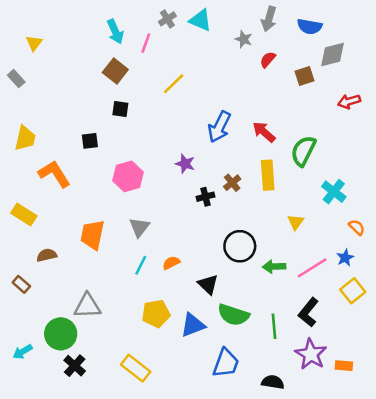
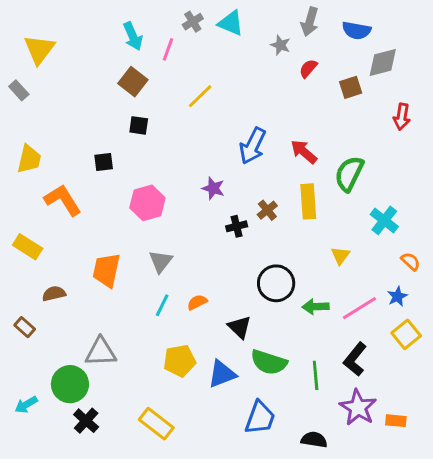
yellow triangle: (34, 43) -> (39, 49), size x1.6
red arrow: (349, 101) -> (402, 117), turned -65

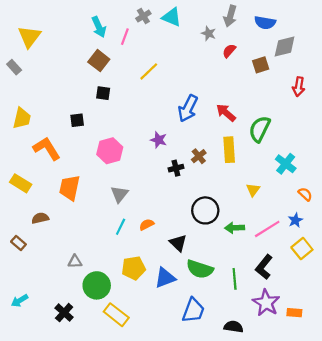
orange trapezoid: (107, 270) -> (70, 188), moved
gray triangle: (101, 352) -> (75, 262), size x0.6
green circle: (70, 384) -> (97, 285), moved

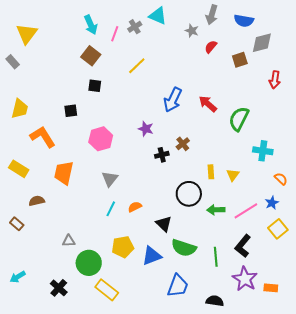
gray cross: (143, 16) -> (135, 27), moved
yellow rectangle: (229, 150) -> (211, 172), moved, size x0.6
cyan cross: (286, 164) -> (263, 151), turned -30

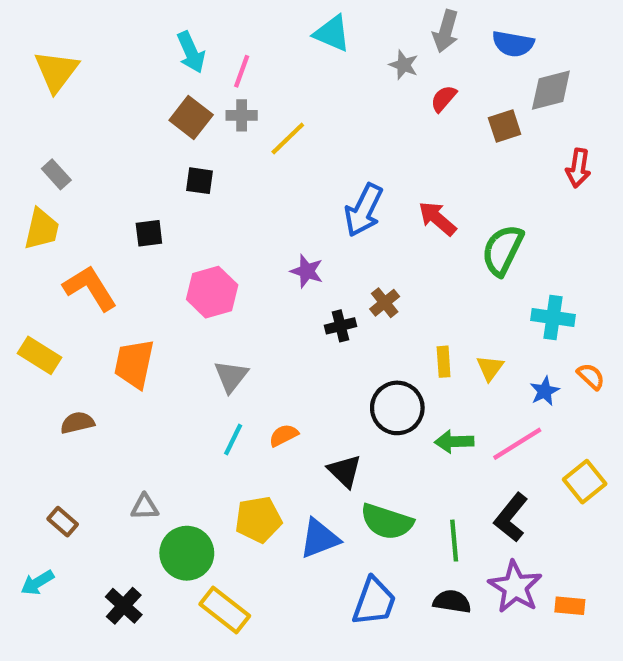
gray cross: (135, 27) -> (242, 115), moved, turned 32
gray rectangle: (13, 62) -> (56, 174), moved
blue star: (272, 203) -> (545, 391), moved
brown rectangle: (17, 224) -> (63, 522), moved
black semicircle: (215, 301) -> (452, 602), moved

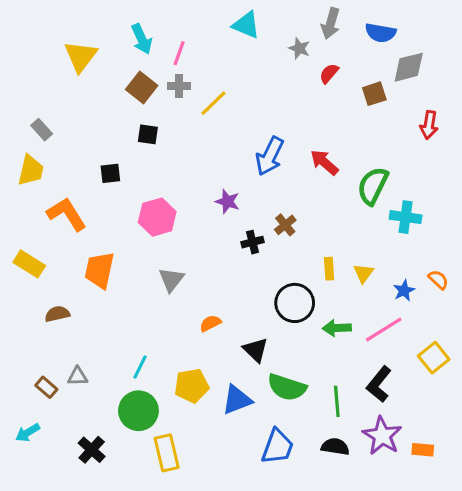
yellow triangle: (56, 71) -> (81, 56), moved
cyan cross: (553, 317) -> (406, 217), moved
cyan line: (233, 440) -> (140, 367), moved
gray triangle: (145, 507) -> (78, 376), moved
yellow rectangle: (225, 610) -> (167, 453), turned 39

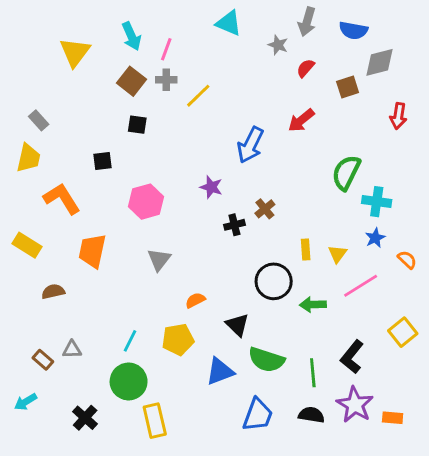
red arrow: (324, 162) -> (301, 120), moved, turned -80
blue star: (404, 290) -> (375, 238), moved
pink line: (384, 330) -> (361, 286), moved
yellow pentagon: (192, 386) -> (178, 339), moved

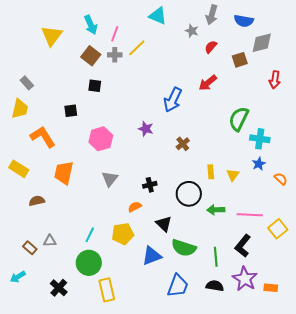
yellow line: (198, 96) -> (137, 48), moved
black cross: (234, 225) -> (150, 185), moved
pink line: (361, 286) -> (250, 215), moved, turned 35

